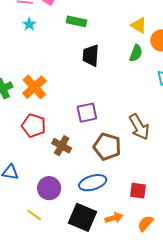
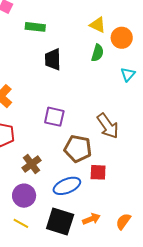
purple square: (87, 113) -> (54, 117), turned 30
brown cross: (62, 146) -> (32, 164), moved, turned 30
red square: (138, 191) -> (98, 172), moved
yellow line: (34, 215) -> (21, 223), moved

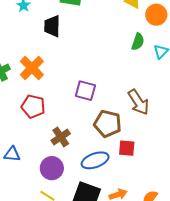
green semicircle: (97, 53) -> (138, 42), moved
black trapezoid: (53, 59) -> (52, 26), moved

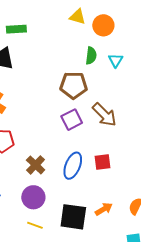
purple square: (85, 91) -> (72, 120), moved, turned -30
brown pentagon: (108, 124) -> (74, 85), moved
blue ellipse: (95, 160) -> (73, 166), moved, turned -36

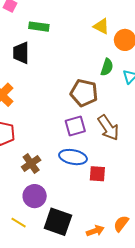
blue ellipse: (73, 166) -> (73, 157), moved, turned 68
purple circle: (33, 197) -> (35, 196), moved
orange arrow: (104, 209) -> (95, 231), moved

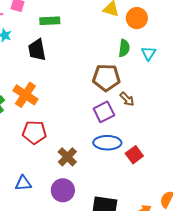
brown arrow: (108, 128) -> (127, 99), moved, size x0.6
red square: (97, 174) -> (134, 155), turned -30
purple circle: (35, 196) -> (63, 190), moved

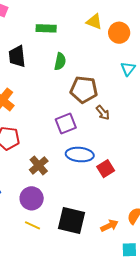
green rectangle: (50, 21) -> (46, 28), moved
green semicircle: (124, 48) -> (60, 61), moved
purple square: (104, 112) -> (66, 123), moved

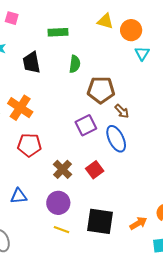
cyan triangle: (128, 69) -> (142, 53), moved
blue ellipse: (80, 155) -> (116, 139), moved, turned 64
red square: (106, 169) -> (95, 170), moved

